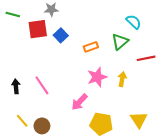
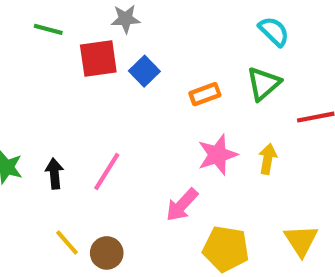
cyan semicircle: (134, 22) -> (274, 31), moved
pink line: (42, 85) -> (107, 171), turned 66

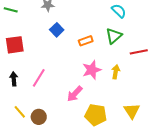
red square: (98, 59) -> (15, 45), moved

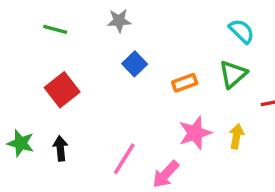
red square: (15, 45) -> (62, 90), turned -30
pink line: (39, 78) -> (124, 159), moved

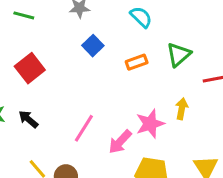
cyan semicircle: (242, 31) -> (141, 17), moved
pink star: (195, 133) -> (150, 124), moved
black arrow: (60, 148) -> (28, 119), turned -45

